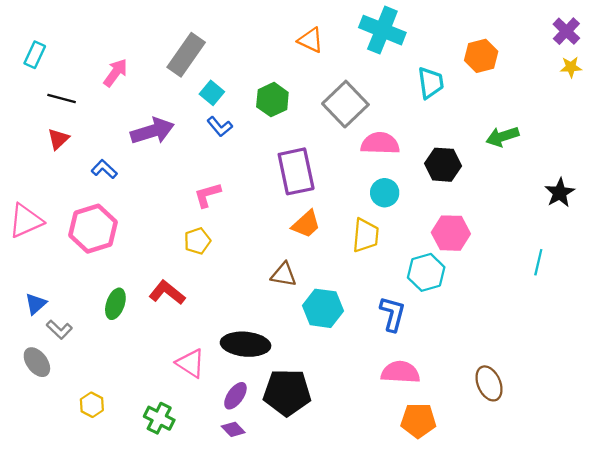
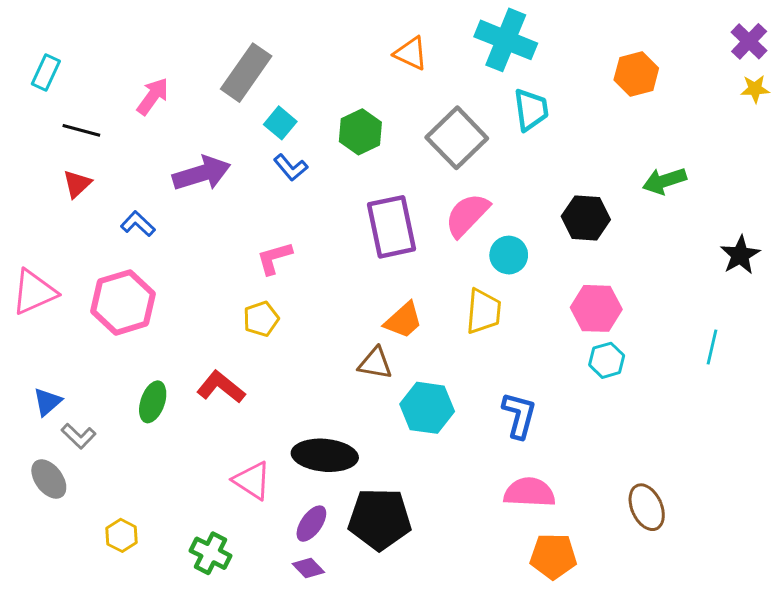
cyan trapezoid: (431, 83) -> (531, 110), moved
pink semicircle: (380, 143) -> (467, 215), moved, turned -48
orange trapezoid: (306, 224) -> (403, 320), moved
cyan hexagon: (426, 272) -> (607, 360), moved, size x0.7

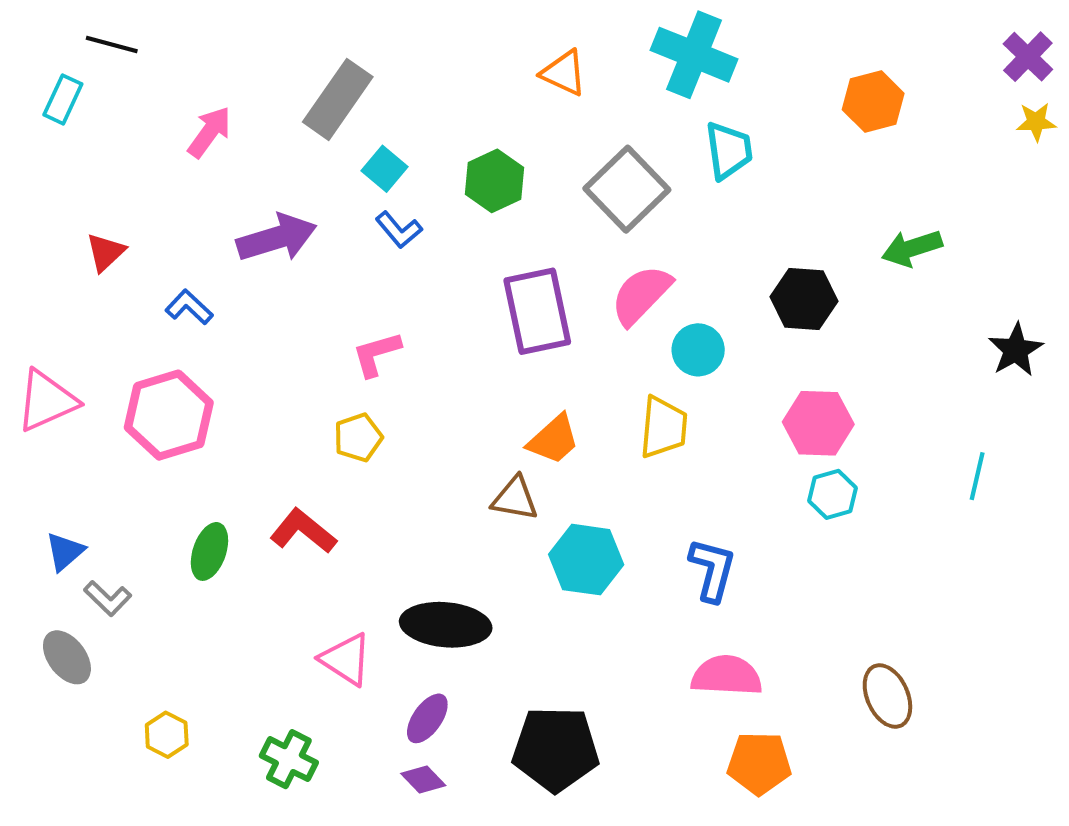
black line: (81, 130) -> (112, 44), moved
black pentagon: (380, 519) -> (556, 749), moved

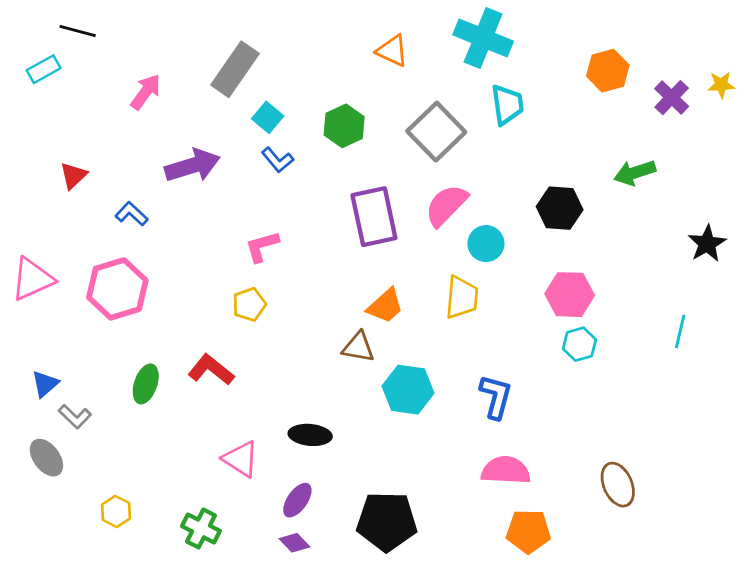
purple cross: (1028, 57) -> (672, 98), moved
cyan rectangle: (63, 99) -> (44, 69), turned 36
black ellipse: (446, 625) -> (310, 435), size x0.7

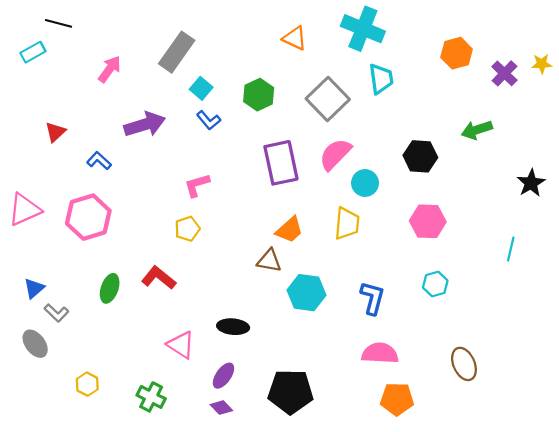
cyan hexagon: (579, 344) -> (435, 284), moved

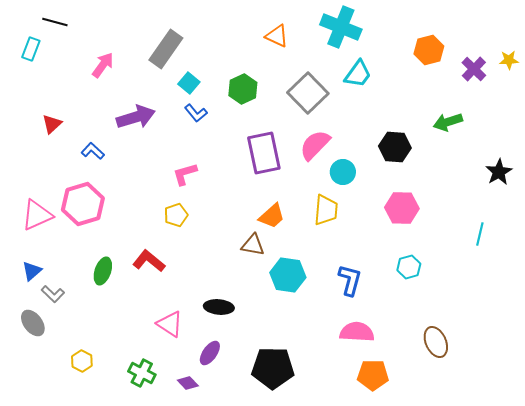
cyan rectangle: (33, 52) -> (31, 49), turned -40
cyan trapezoid: (381, 79) -> (358, 74), turned 44
pink triangle: (24, 210) -> (37, 215), moved
purple diamond: (221, 408) -> (188, 383), moved

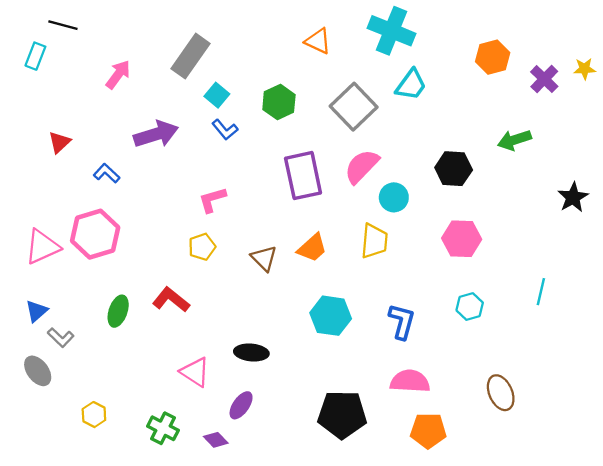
cyan line: (480, 234) -> (541, 292), moved
brown triangle: (253, 245) -> (264, 258), moved, turned 35
black pentagon: (273, 368) -> (342, 415), moved

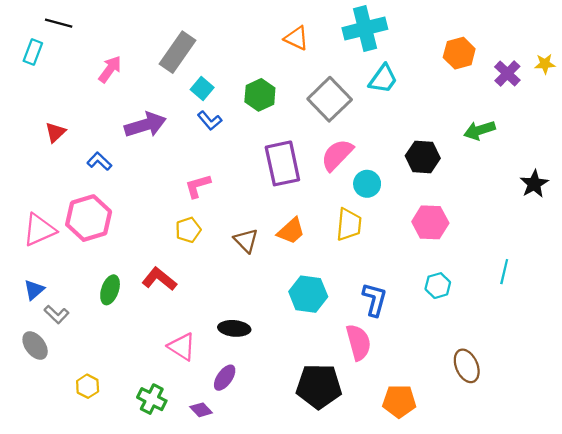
cyan cross: (392, 31) -> (365, 28), turned -36
pink semicircle: (410, 381) -> (359, 342), moved, turned 72

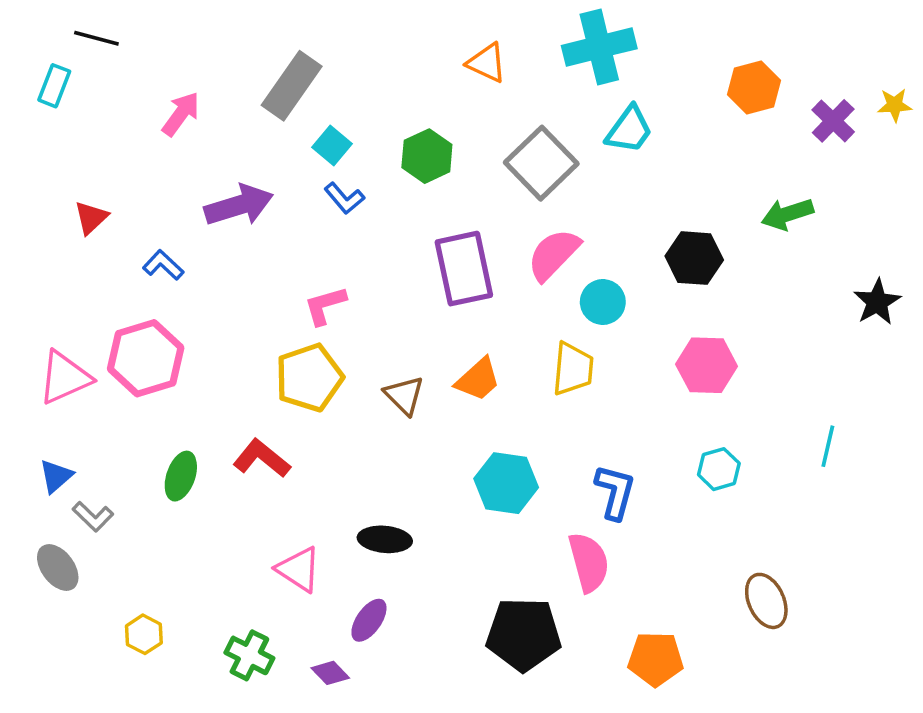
yellow pentagon: (188, 230) -> (309, 378), size x1.6

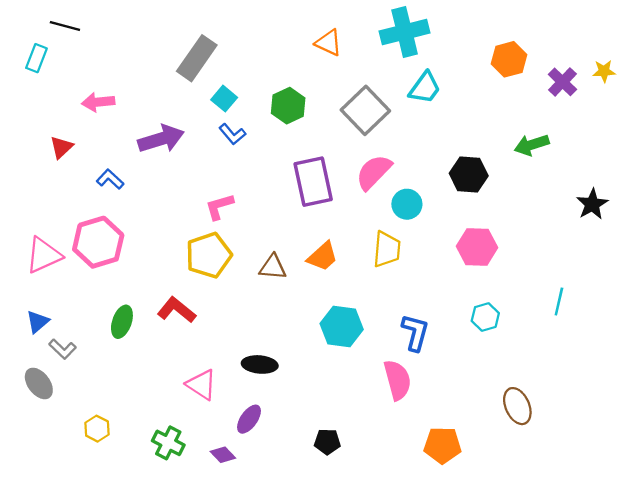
pink arrow: (181, 114) -> (98, 102), moved, turned -132
brown triangle: (404, 395) -> (273, 267), turned -40
black pentagon: (524, 634) -> (327, 442), moved, size x0.5

